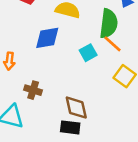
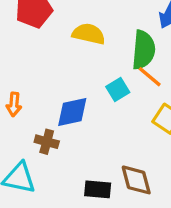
blue diamond: (47, 38) -> (72, 112), moved
brown diamond: (76, 108) -> (136, 180), moved

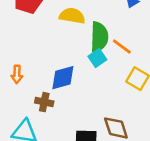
green semicircle: (143, 50) -> (99, 37), moved

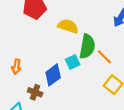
cyan square: (97, 58) -> (73, 62), moved
blue diamond: (63, 78) -> (53, 75), turned -30

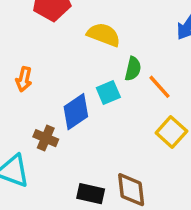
green semicircle: (87, 46) -> (133, 69), size x0.6
orange arrow: (16, 67) -> (24, 79), moved

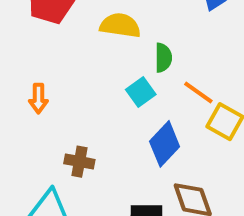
orange line: (160, 87) -> (198, 92), moved
blue diamond: (76, 112) -> (165, 144), moved

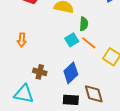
orange line: (198, 92) -> (89, 43), moved
blue diamond: (165, 144) -> (71, 73), moved

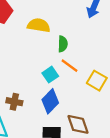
cyan square: (72, 40) -> (50, 75), moved

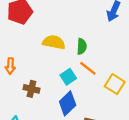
yellow semicircle: (39, 25) -> (54, 42), moved
brown cross: (14, 102) -> (31, 89), moved

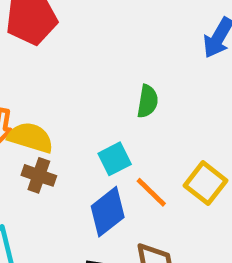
yellow semicircle: (54, 42) -> (30, 138), moved
orange line: (88, 68) -> (151, 192), moved

